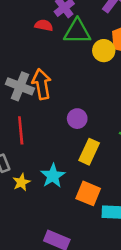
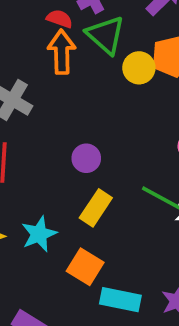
green triangle: (77, 32) -> (106, 35), turned 32
orange arrow: (42, 84) -> (62, 52), moved

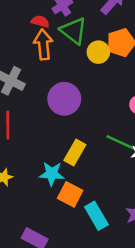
purple circle: (86, 158) -> (64, 99), moved, size x1.6
cyan star: (39, 234) -> (52, 174), moved, turned 30
cyan rectangle: (120, 300) -> (96, 216), turned 52

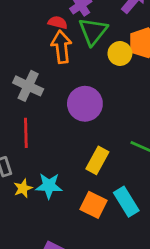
green triangle: (73, 31) -> (93, 31), turned 32
cyan star: (52, 174) -> (49, 186), moved
cyan rectangle: (96, 216) -> (126, 202), moved

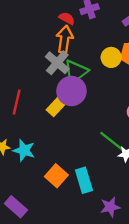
green triangle: (93, 31) -> (76, 72), moved
gray cross: (28, 86) -> (57, 63), moved
yellow rectangle: (97, 160) -> (57, 105), moved

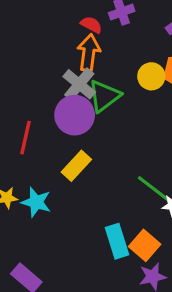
purple circle: (71, 91) -> (75, 115), moved
yellow rectangle: (57, 105) -> (76, 166), moved
orange square: (56, 176) -> (145, 245), moved

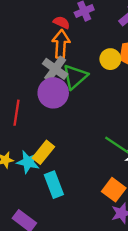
yellow rectangle: (76, 166) -> (43, 152), moved
cyan rectangle: (117, 241) -> (54, 185), moved

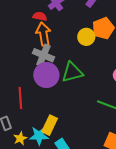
green triangle: (75, 77) -> (72, 72), moved, turned 40

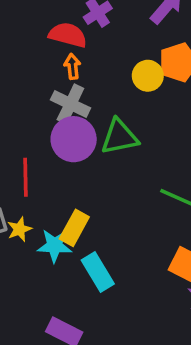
red semicircle: (40, 16) -> (68, 35), size x1.5
orange arrow: (43, 34) -> (72, 66), size x0.6
yellow star: (20, 138) -> (19, 229), moved

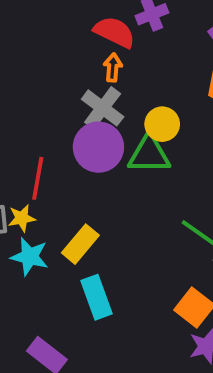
yellow circle: (148, 76) -> (162, 124), moved
yellow star: (19, 229) -> (22, 218), moved
cyan star: (55, 246) -> (30, 257), moved

